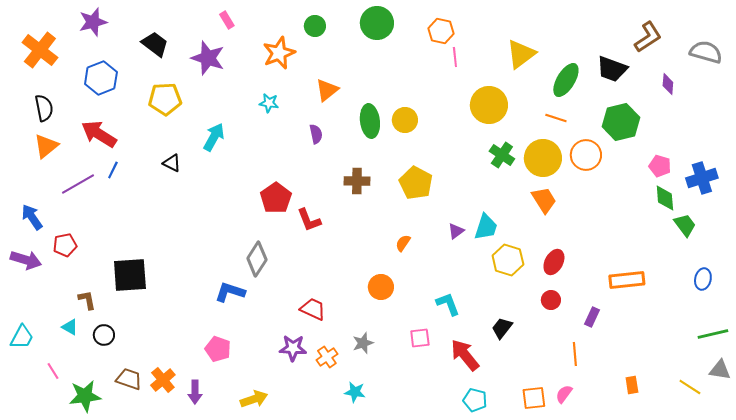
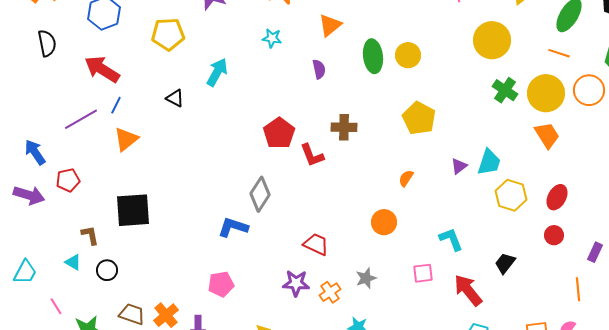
orange triangle: (46, 146) -> (126, 139), moved
brown cross: (357, 181) -> (344, 127), moved
pink pentagon: (218, 349) -> (221, 284), turned -30

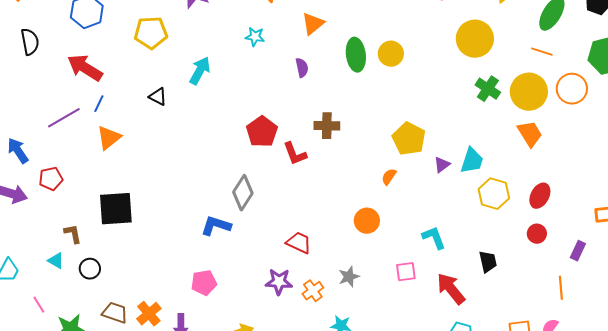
yellow pentagon: (419, 118) -> (409, 139), moved
black trapezoid: (505, 263) -> (488, 262), turned 130

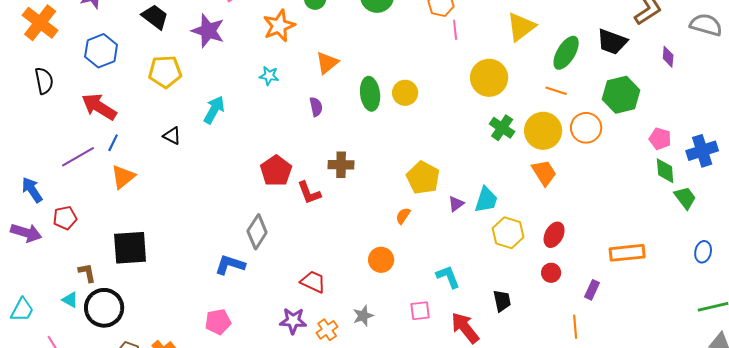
black circle: (90, 269) -> (104, 308), size x1.8

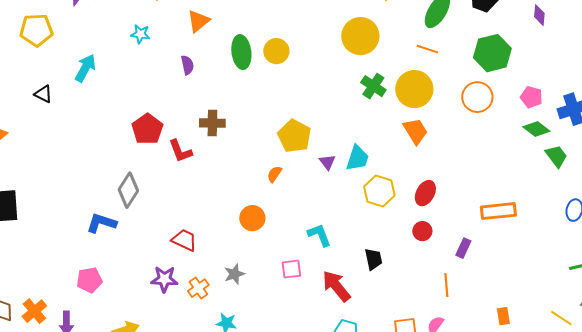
orange circle: (586, 128) -> (477, 97), moved
green diamond: (665, 171) -> (536, 129), turned -48
purple triangle: (456, 204) -> (327, 162), turned -30

